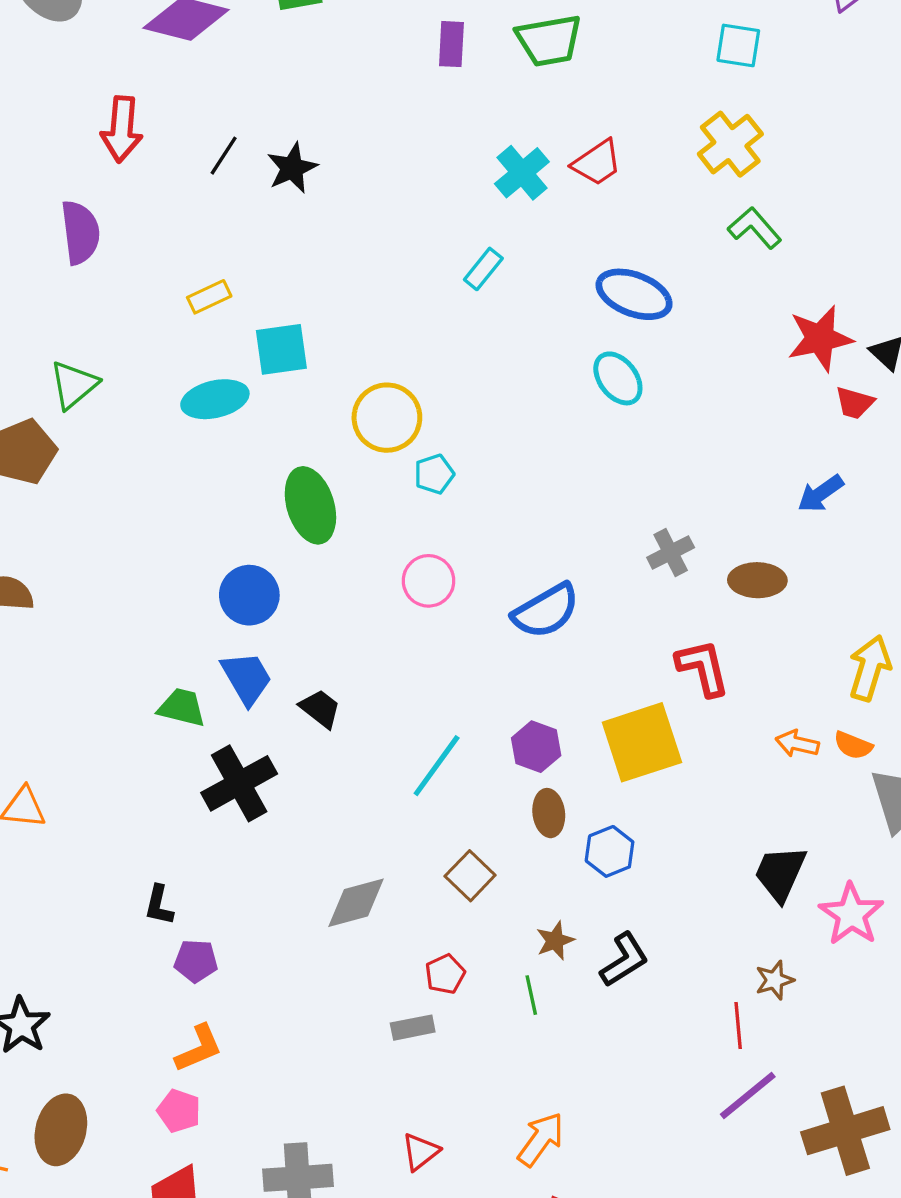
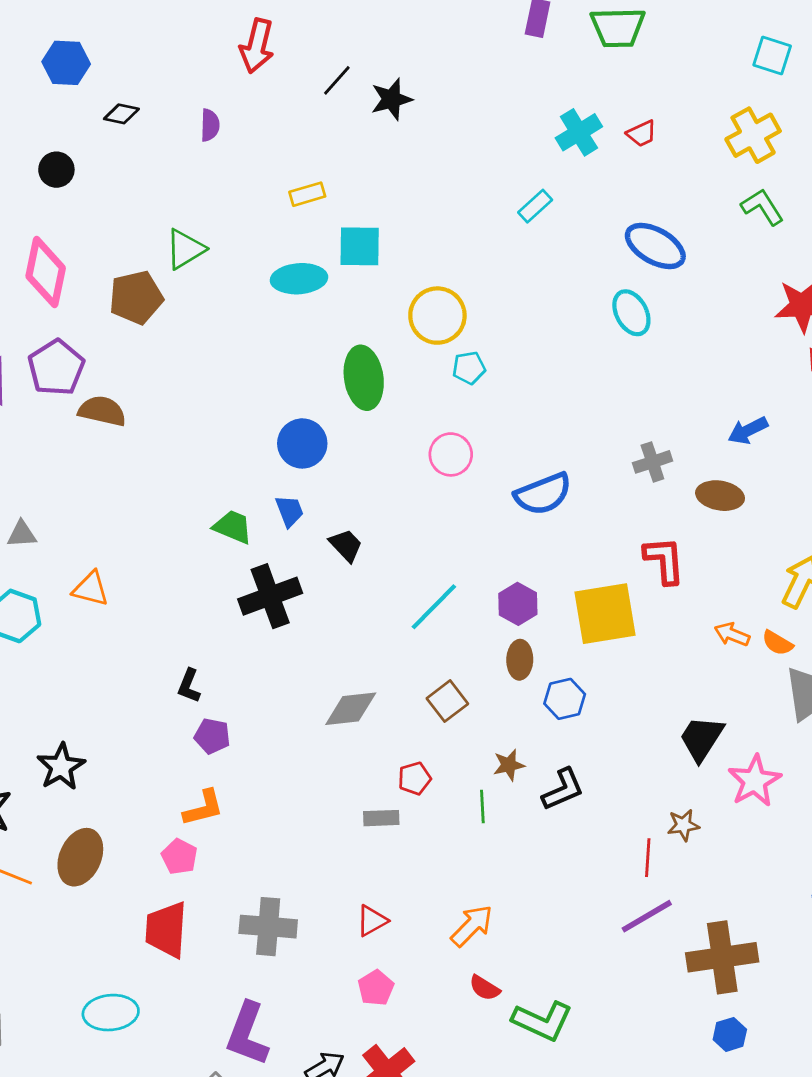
red trapezoid: (597, 163) -> (642, 134), size x0.7
purple semicircle: (80, 232) -> (210, 125), size x0.6
blue arrow: (820, 494) -> (748, 430), moved
blue trapezoid: (247, 678) -> (290, 511), size x0.7

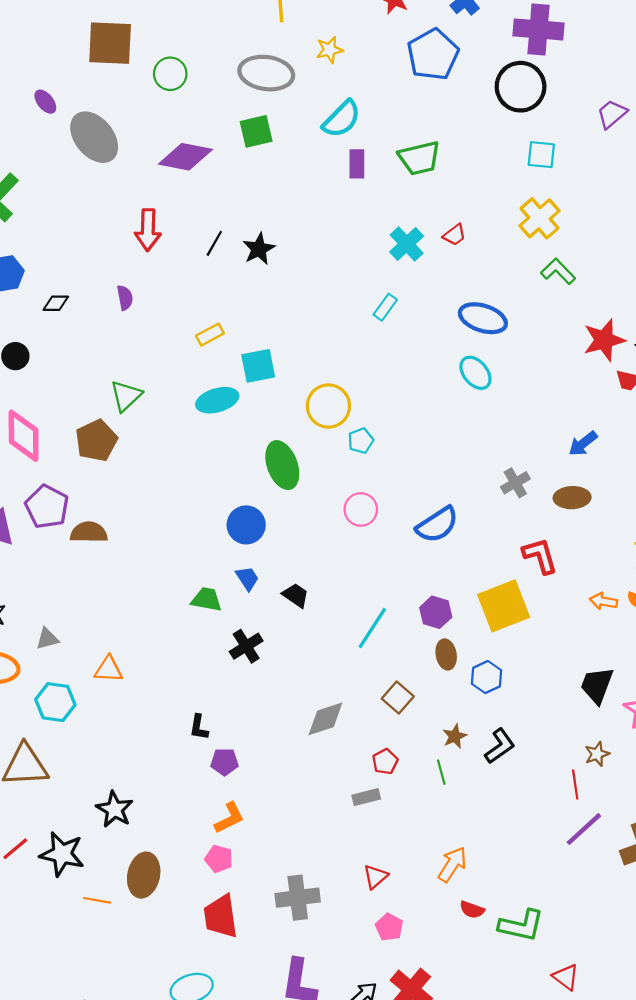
black cross: (270, 596) -> (246, 646), size x0.7

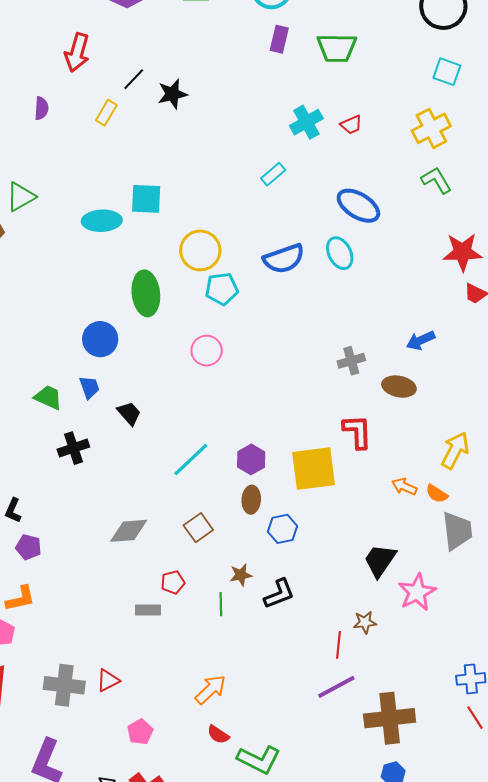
yellow rectangle: (210, 335) -> (106, 113), moved, turned -45
cyan pentagon: (361, 441) -> (222, 289), size x1.4
blue semicircle: (437, 525) -> (284, 259), moved
red triangle: (375, 877) -> (108, 681), moved

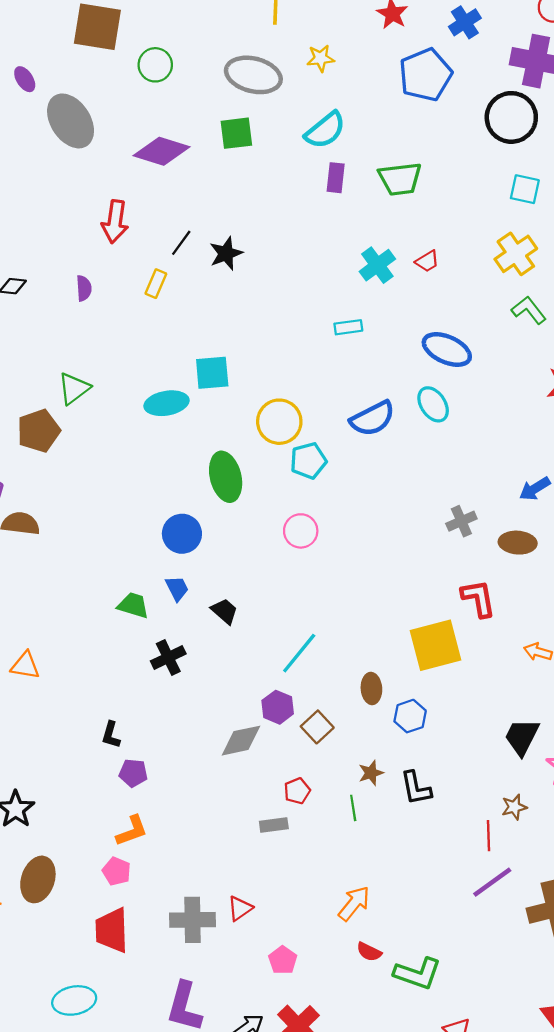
cyan rectangle: (273, 174) -> (348, 327), turned 40
purple hexagon: (251, 459) -> (278, 707), moved
black L-shape: (279, 594) -> (416, 788), turned 108

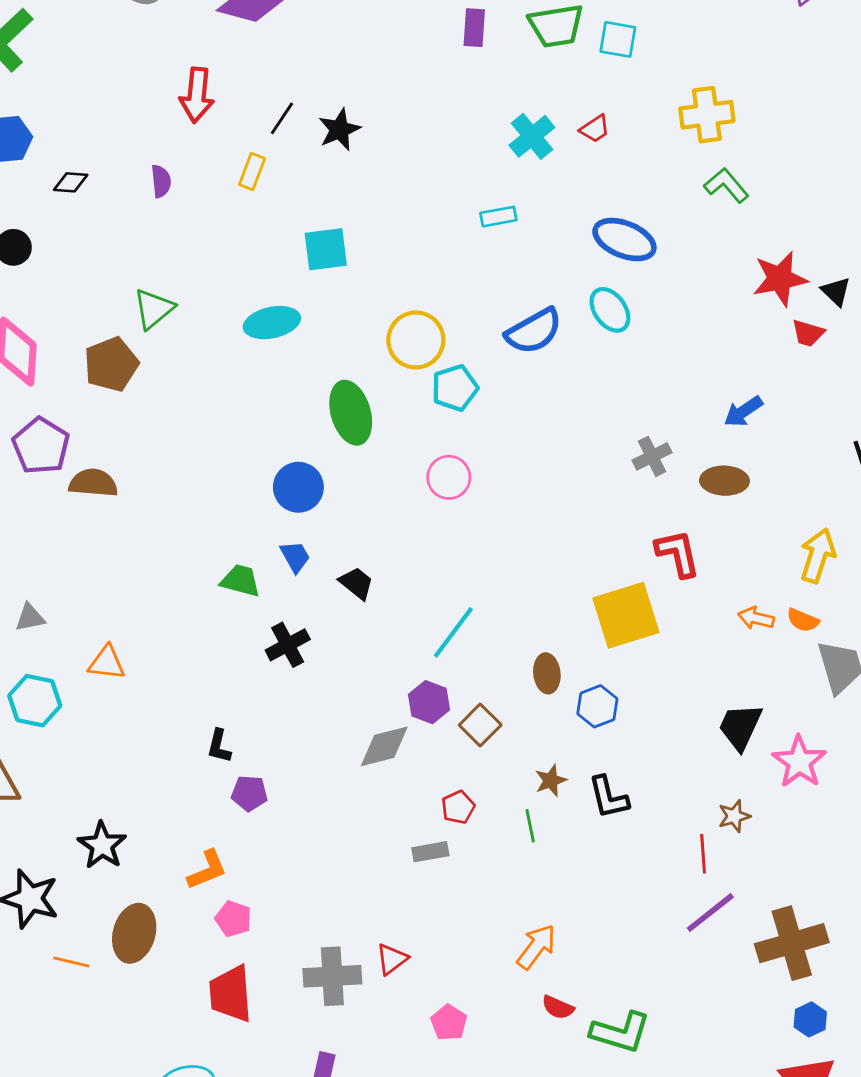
cyan square: (525, 189) -> (618, 39), moved
yellow cross: (516, 254) -> (707, 115), turned 30
cyan square: (212, 373) -> (326, 249), moved
orange L-shape: (132, 831) -> (207, 870), moved

